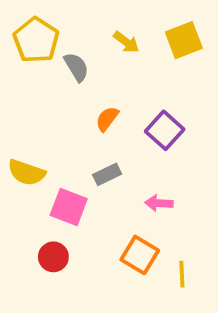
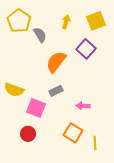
yellow arrow: (126, 42) -> (66, 22), turned -112
orange semicircle: (107, 119) -> (56, 62), size x1.6
purple square: (165, 130) -> (86, 49), moved

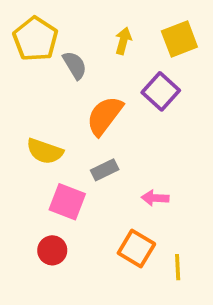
yellow semicircle: (14, 90) -> (45, 151), moved

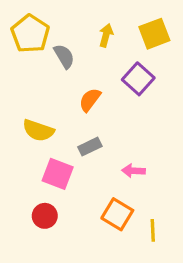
orange semicircle: (105, 116) -> (90, 100), size x0.7

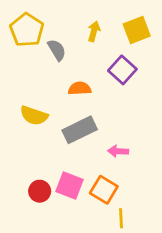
orange semicircle: (90, 100) -> (80, 88), turned 50
gray rectangle: (90, 147) -> (80, 130), size x1.6
pink square: (58, 174) -> (70, 185), moved
yellow line: (153, 230) -> (121, 218), moved

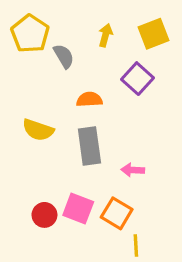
gray rectangle: (80, 130) -> (89, 146), turned -72

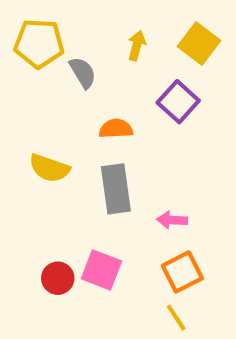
yellow pentagon: (30, 34) -> (39, 43), turned -30
yellow square: (154, 34) -> (199, 43), turned -32
orange square: (117, 213) -> (182, 272), moved, turned 32
yellow line: (136, 245) -> (176, 318), turned -30

